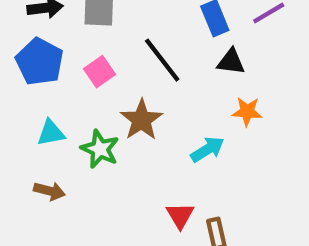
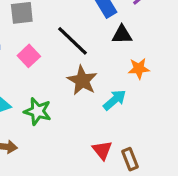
brown star: (141, 120) -> (82, 80), moved

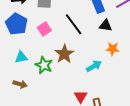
brown star: (82, 80) -> (64, 54), moved

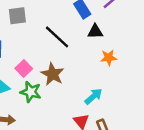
pink square: (44, 29) -> (24, 69), moved
cyan arrow: (94, 66) -> (93, 96), moved

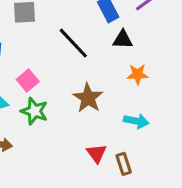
brown star: (53, 74) -> (88, 98), moved
cyan arrow: (93, 96) -> (136, 121), moved, turned 48

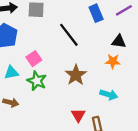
black triangle: (123, 40) -> (119, 41), moved

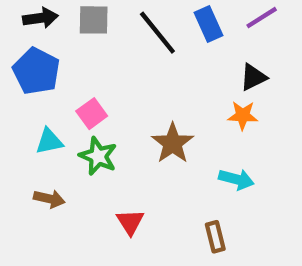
black line: (69, 35) -> (157, 33), moved
black triangle: (119, 41) -> (253, 77), turned -32
red triangle: (78, 115) -> (130, 222), moved

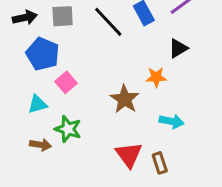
blue pentagon: (36, 71) -> (43, 54), moved
orange star: (243, 115) -> (156, 77), moved
green star: (98, 156) -> (68, 129), moved
red triangle: (130, 222) -> (129, 155), moved, size x1.4

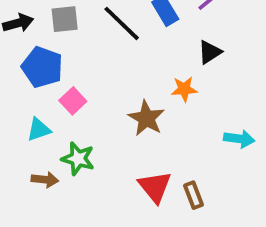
cyan arrow: (172, 121) -> (239, 139), moved

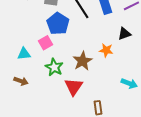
blue pentagon: (42, 67) -> (58, 24), moved
green star: (78, 159) -> (54, 67), moved
red triangle: (155, 187) -> (74, 87), moved

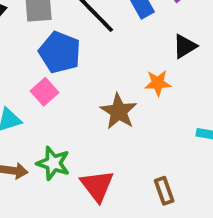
green star: (54, 67) -> (53, 163), moved
red triangle: (74, 87) -> (97, 186), moved

